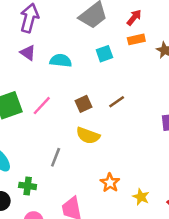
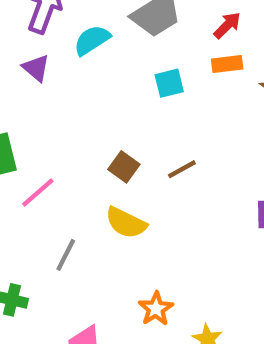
cyan semicircle: (61, 61) -> (92, 40), moved, turned -45
brown square: (84, 104) -> (124, 167), turned -35
pink line: (42, 106) -> (38, 193), moved

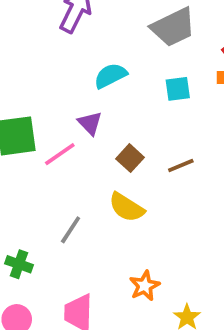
cyan semicircle: (92, 40) -> (110, 76), moved
purple triangle: (36, 68) -> (90, 123), moved
pink line: (38, 193) -> (60, 154), moved

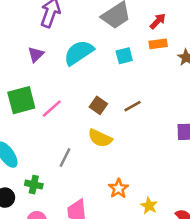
cyan semicircle: (110, 76) -> (79, 53), size x1.4
purple triangle: (90, 123) -> (36, 54), moved, turned 36

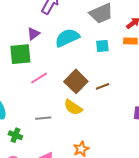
green square: (21, 100) -> (20, 54), moved
brown square: (98, 105) -> (76, 81), size x1.6
gray line: (65, 158) -> (43, 118), turned 49

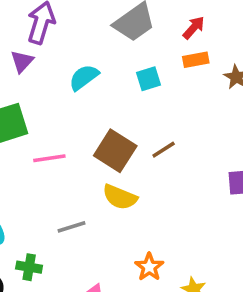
purple triangle: (33, 34) -> (22, 61), moved
cyan semicircle: (67, 38) -> (84, 77), size x0.7
pink line: (39, 78) -> (49, 158), turned 36

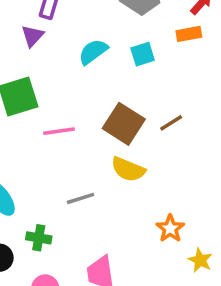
orange rectangle: (196, 60) -> (189, 34), moved
cyan square: (148, 79) -> (143, 54), moved
orange star: (149, 267) -> (170, 228), moved

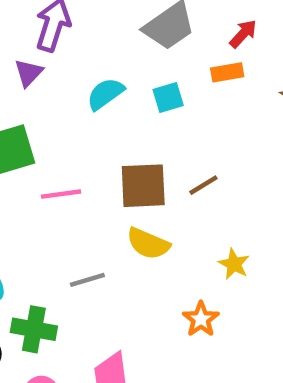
brown square: (124, 124) -> (143, 186), turned -36
green cross: (39, 238) -> (34, 329), size x1.4
yellow star: (200, 260) -> (234, 264), moved

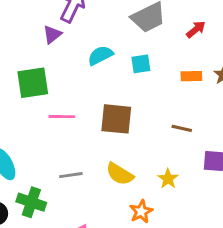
orange rectangle: (227, 72) -> (191, 76), moved
brown line: (203, 185) -> (182, 128), moved, turned 36
yellow semicircle: (148, 244) -> (120, 174), moved

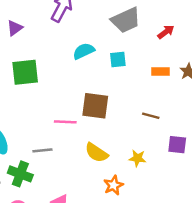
purple triangle: (52, 34) -> (15, 28), moved
pink line: (62, 117) -> (65, 122), moved
gray line: (71, 175) -> (42, 150), moved
yellow star: (168, 179) -> (137, 158), turned -30

